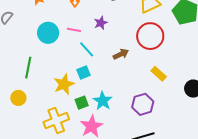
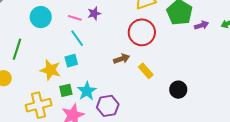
pink line: (74, 30) -> (75, 18), moved
brown arrow: (121, 54) -> (122, 59), moved
yellow star: (64, 84) -> (50, 70), turned 30
purple hexagon: (143, 104) -> (108, 106), moved

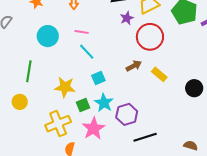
purple star: (94, 13) -> (127, 18), moved
cyan square: (71, 61) -> (98, 78), moved

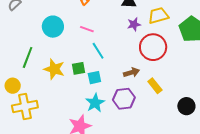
cyan line: (87, 52) -> (98, 51), moved
yellow star: (65, 87) -> (54, 69), moved
green square: (83, 105) -> (79, 68), moved
purple hexagon: (127, 114) -> (124, 99), moved
yellow cross: (58, 124) -> (25, 107), moved

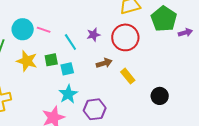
purple star: (134, 24) -> (93, 35), moved
cyan circle: (53, 27) -> (23, 29), moved
pink line: (87, 29) -> (44, 30), moved
purple hexagon: (124, 99) -> (95, 109), moved

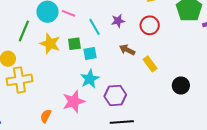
red circle: (125, 37) -> (150, 25), size x0.7
brown arrow: (104, 63) -> (127, 50), turned -140

